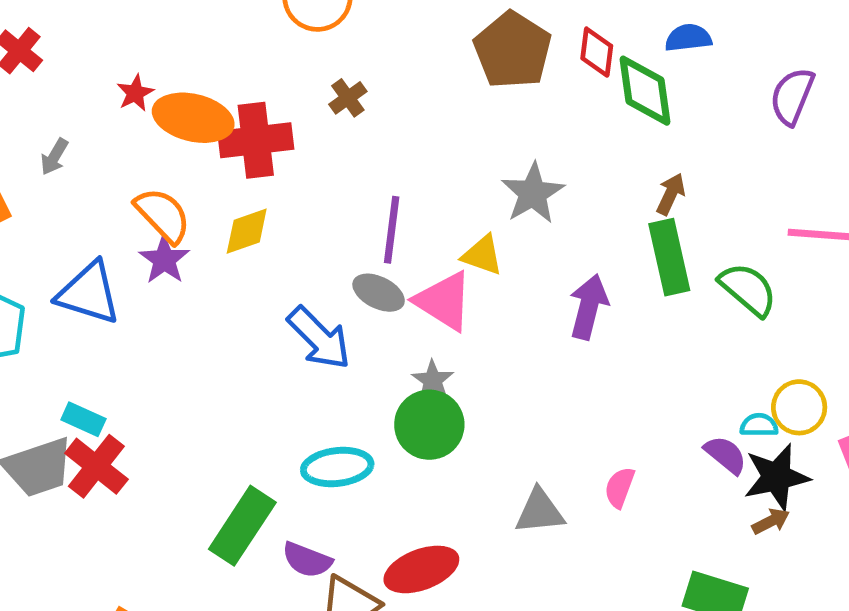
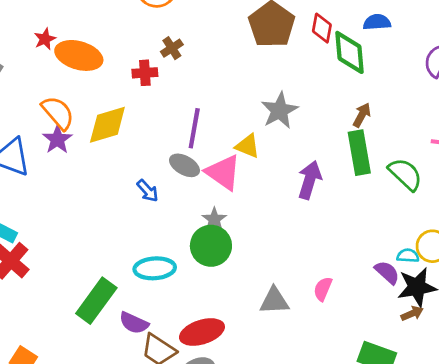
red cross: (256, 140) -> (145, 73), moved, size x0.6
yellow diamond: (247, 231) -> (107, 125), size x1.4
blue arrow: (319, 338) -> (148, 191), size x0.6

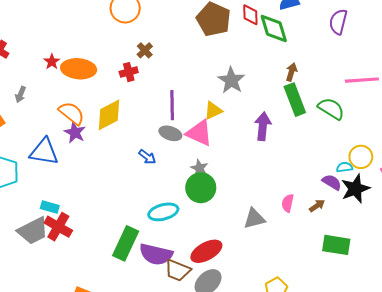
yellow triangle: (248, 146) -> (213, 111), turned -36
brown arrow: (412, 313) -> (317, 206), moved
purple semicircle: (134, 323) -> (156, 254), size x1.5

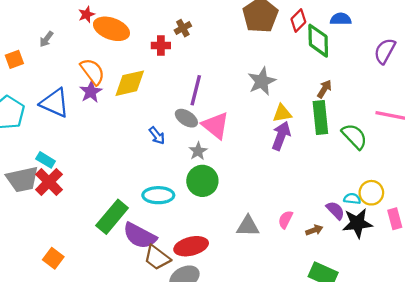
red diamond: (250, 15) -> (298, 21), turned 30
yellow triangle: (213, 111) -> (282, 113), moved
gray star: (199, 168) -> (198, 151), moved

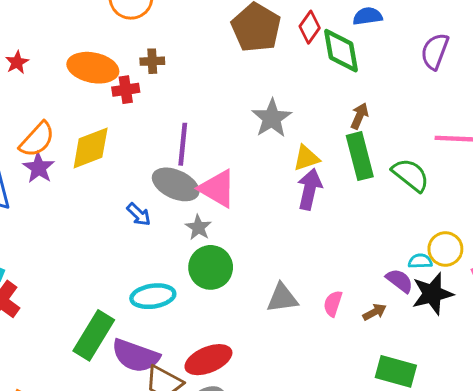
brown cross: (183, 28) -> (152, 61), turned 35
orange ellipse: (111, 29) -> (93, 68), moved
orange semicircle: (93, 71) -> (37, 140), turned 88
gray ellipse: (186, 118) -> (176, 184), size x1.4
gray triangle: (248, 226) -> (282, 298), moved

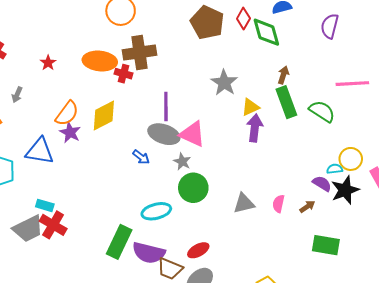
brown cross: (152, 61) -> (139, 52), size x2.0
red cross: (126, 90) -> (124, 74), turned 30
red ellipse: (208, 360) -> (198, 250), size x0.7

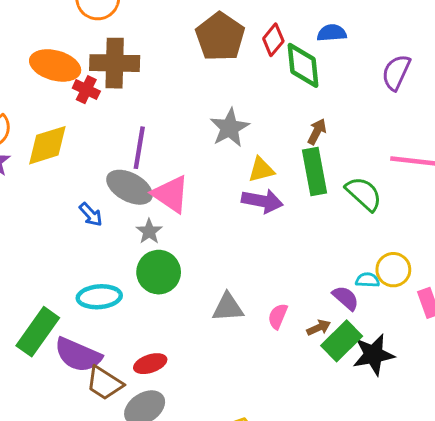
purple arrow: (255, 128) -> (262, 201), turned 84
black star: (345, 190) -> (373, 355), moved
green rectangle: (326, 245) -> (342, 341), moved, turned -64

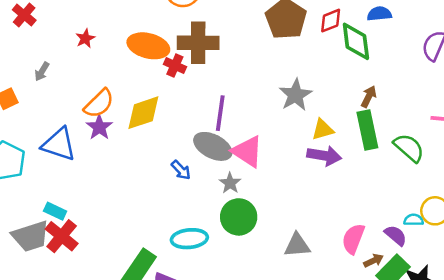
red diamond: (273, 40) -> (331, 21), turned 30
pink semicircle: (278, 316) -> (353, 239), moved, size x1.4

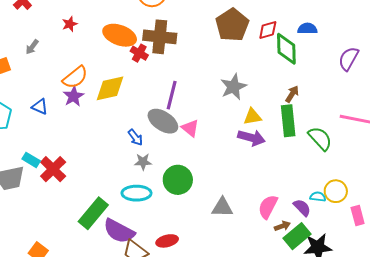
blue triangle: (59, 144) -> (40, 107), size x0.6
pink triangle: (247, 151) -> (190, 128), size x0.7
gray star: (230, 183) -> (143, 162), moved, turned 30
red cross: (62, 236) -> (53, 169), moved

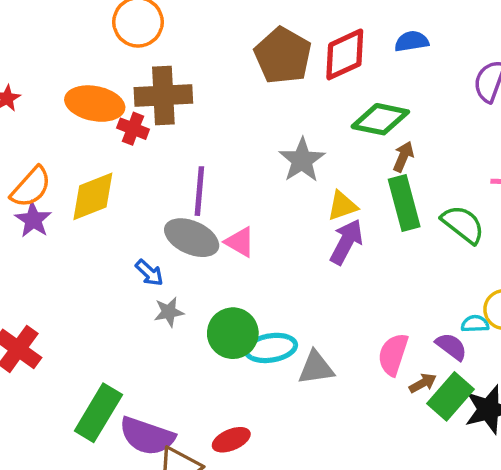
red diamond: (268, 30) -> (345, 54), size x1.5
green diamond: (286, 49) -> (380, 119), moved, turned -68
purple arrow: (251, 138) -> (346, 242), turned -68
cyan ellipse: (137, 193) -> (271, 348), moved

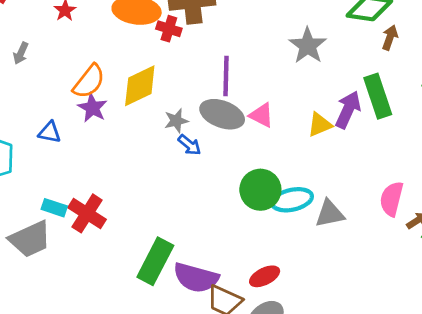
green rectangle: (404, 203) -> (378, 96), moved
yellow triangle: (342, 206) -> (320, 125), moved
gray star: (169, 312) -> (176, 121), moved

